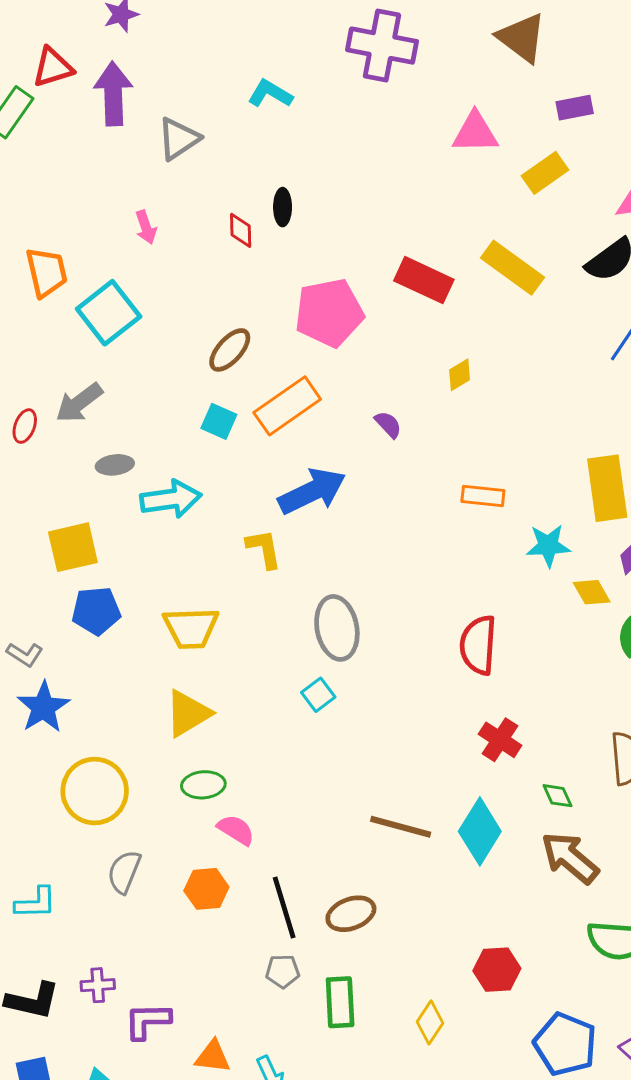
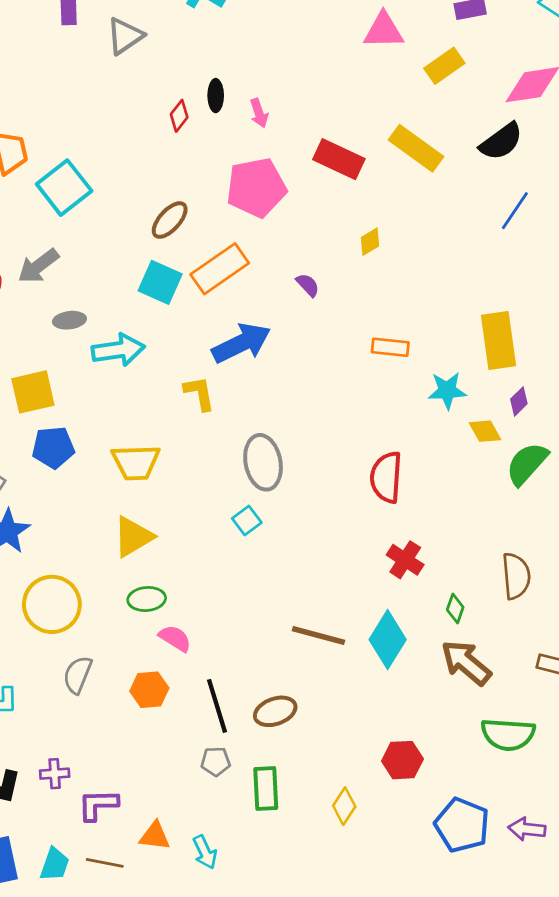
pink arrow: (146, 227) -> (259, 113), moved
red diamond: (241, 230) -> (179, 116), turned 40
cyan square: (219, 421) -> (160, 282), size x1.4
green diamond: (557, 796) -> (455, 608), turned 44

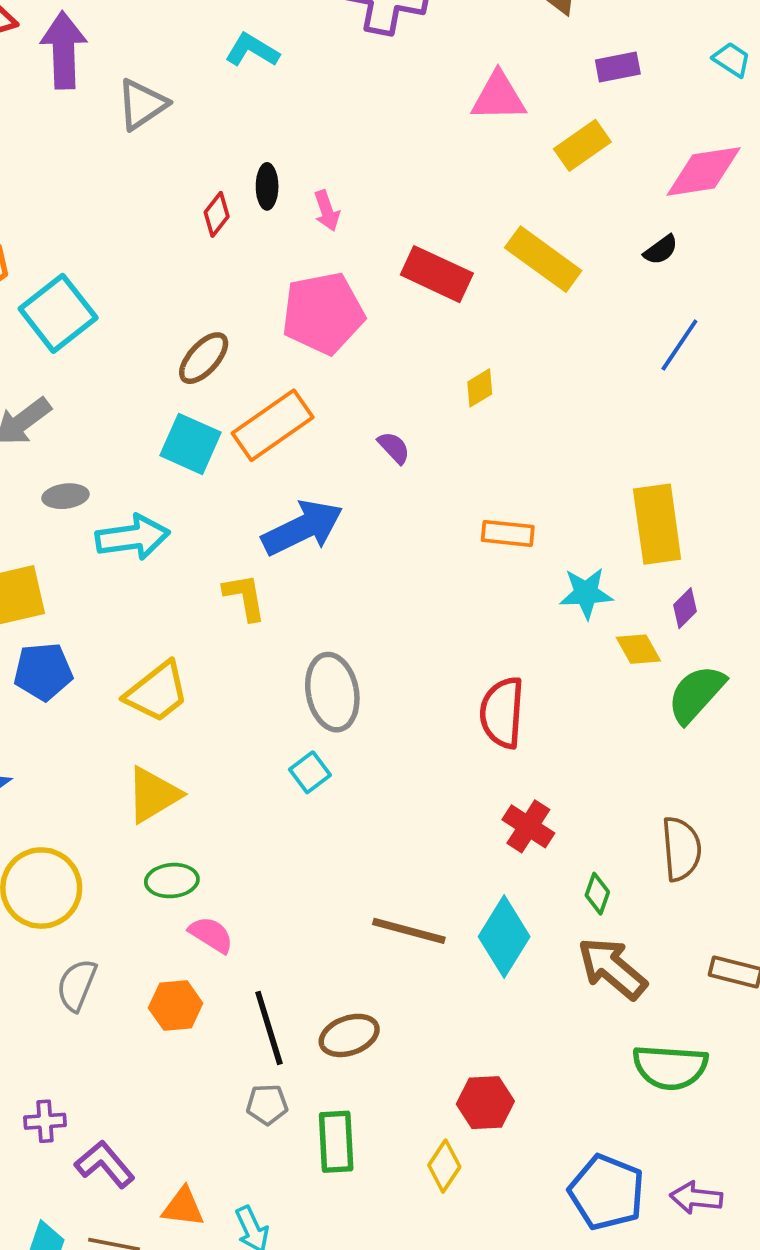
black semicircle: (501, 142) -> (661, 250), size x0.6
yellow trapezoid: (136, 462) -> (157, 692), turned -36
red hexagon: (402, 760) -> (485, 1103), moved
purple L-shape: (98, 805) -> (105, 1164), turned 51

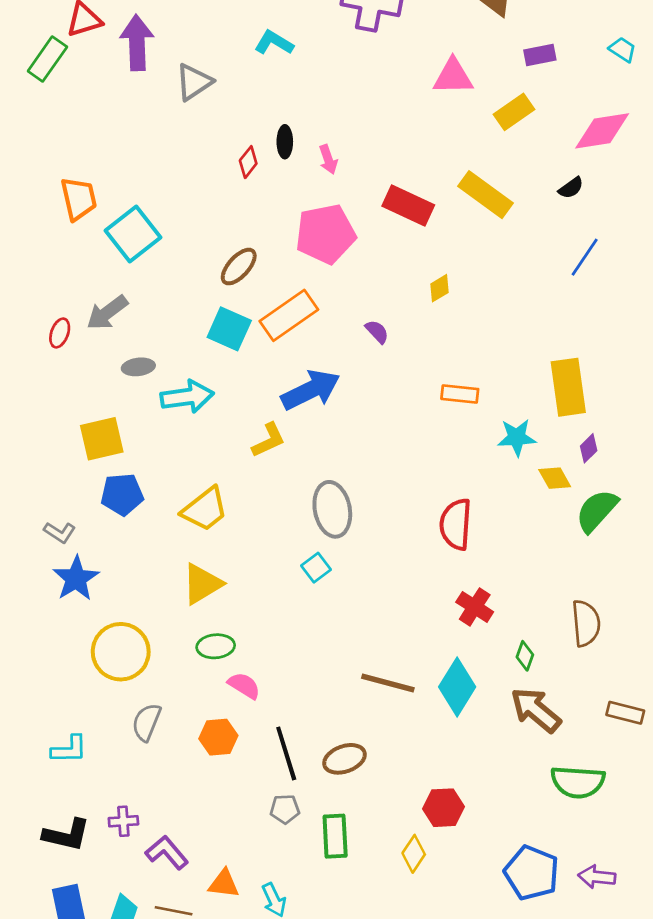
yellow L-shape: (245, 597) -> (269, 440), turned 75

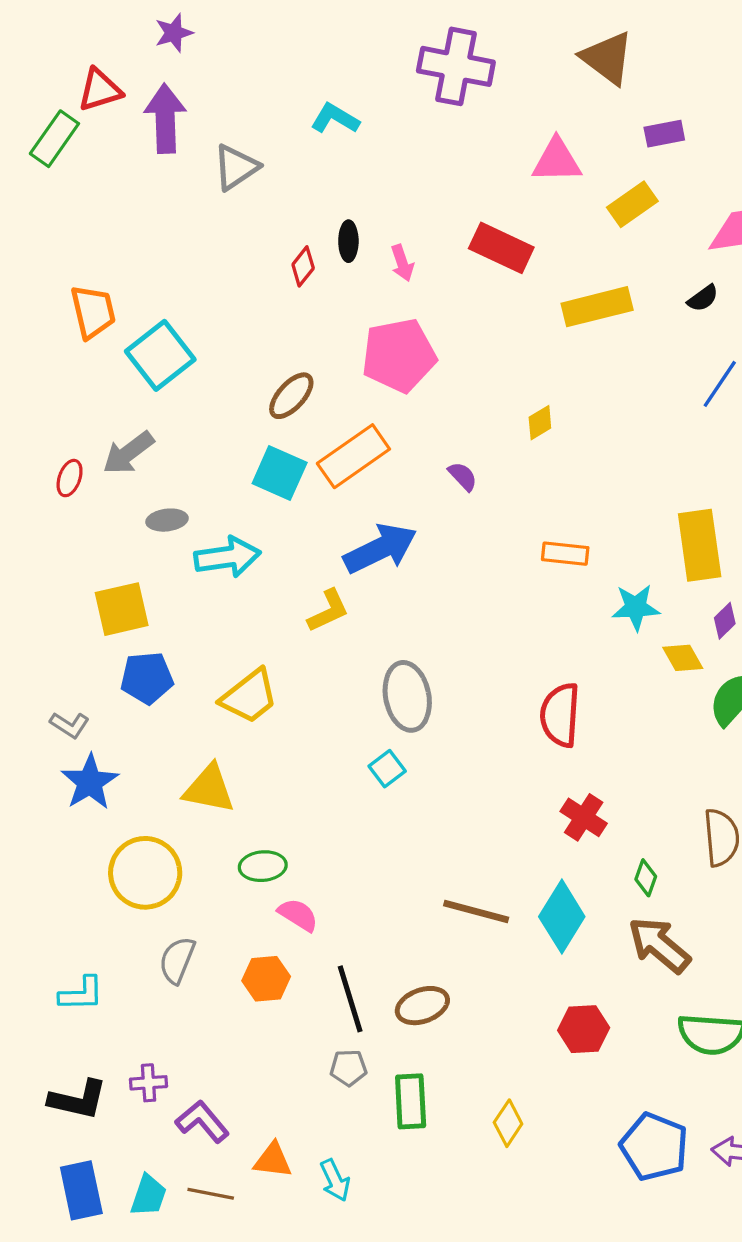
yellow rectangle: (486, 195) -> (597, 307), turned -50
red rectangle: (408, 205) -> (501, 248), moved
yellow triangle: (202, 584) -> (209, 789), moved, turned 42
red hexagon: (444, 808) -> (584, 1029), moved

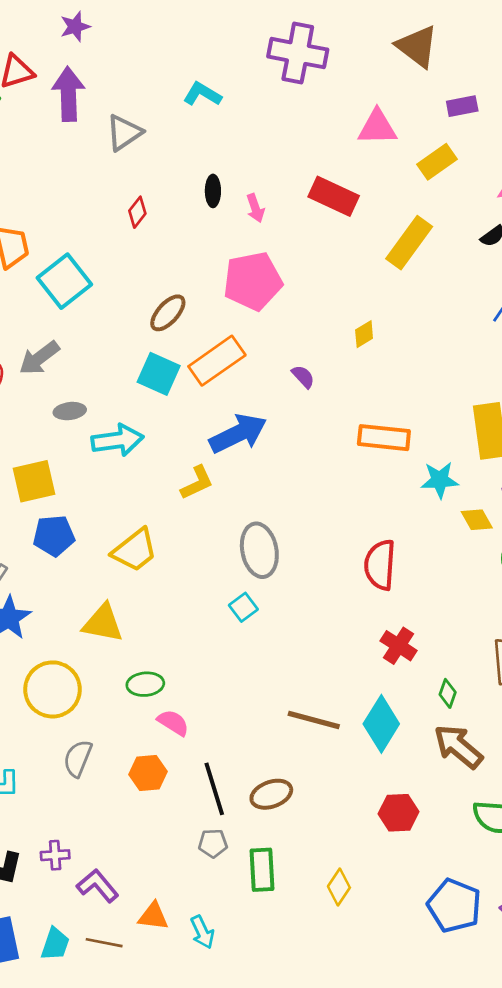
red diamond: (303, 266) -> (137, 212), moved
yellow rectangle: (597, 307) -> (409, 243), turned -40
orange rectangle: (565, 554) -> (384, 438), size x1.4

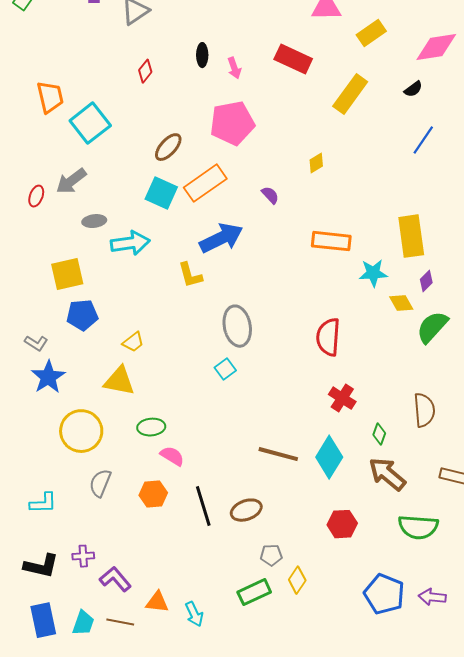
yellow L-shape: (197, 483) -> (190, 275), turned 100
yellow trapezoid: (135, 550) -> (133, 342), moved, size x0.6
gray pentagon: (213, 843) -> (271, 555), moved
green rectangle: (262, 870) -> (254, 592), moved, turned 68

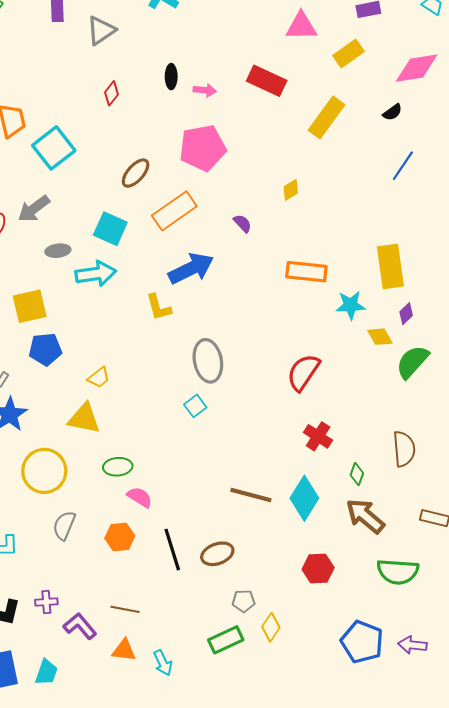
pink arrow: (234, 68) -> (205, 90), turned -65
cyan square: (161, 193) -> (110, 229), moved
red semicircle: (328, 337) -> (303, 372), turned 30
brown line: (120, 622) -> (125, 609), moved

